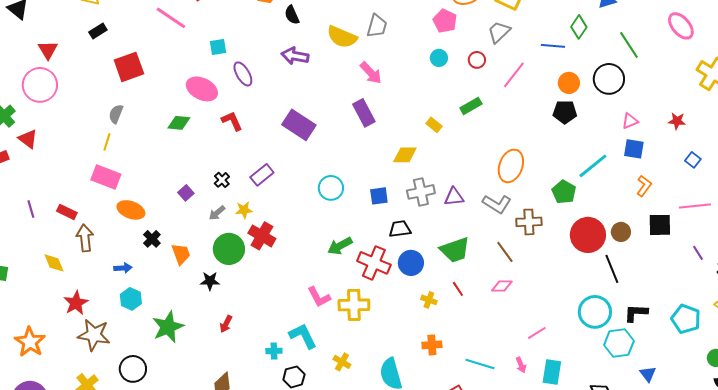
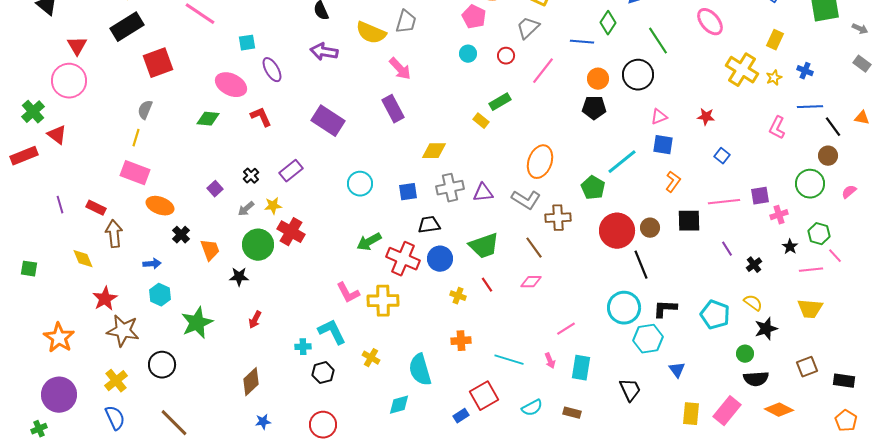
black rectangle: (98, 31) -> (127, 27), size x1.8
yellow rectangle: (434, 125) -> (481, 121), moved

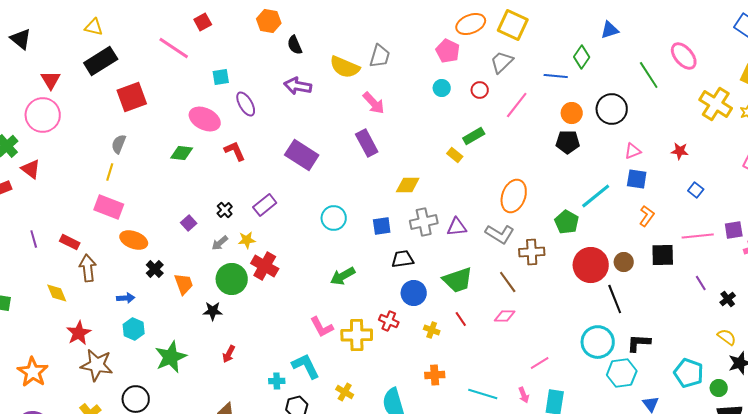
green line: (658, 41) -> (649, 75), moved
red cross: (403, 259) -> (389, 321), moved, size x0.6
cyan pentagon: (715, 315) -> (689, 373), moved

